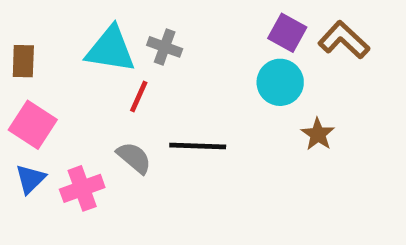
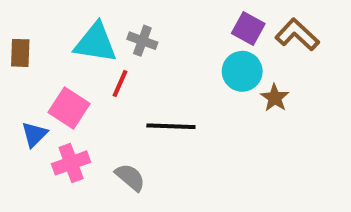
pink square: (33, 125) -> (69, 108), moved
brown star: (318, 134) -> (275, 98), moved
gray semicircle: (134, 158) -> (130, 177), moved
blue triangle: (30, 179) -> (34, 134), moved

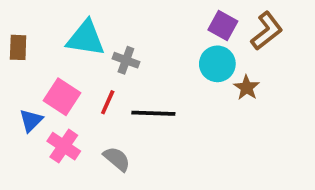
brown L-shape: (297, 35) -> (267, 31), turned 99
gray cross: (142, 41) -> (126, 60), moved
red line: (120, 84) -> (108, 102), moved
pink cross: (71, 163) -> (64, 146), turned -36

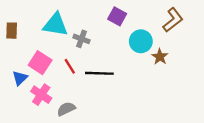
purple square: (223, 25) -> (117, 16), moved
red line: (108, 102) -> (70, 66), turned -56
gray semicircle: (117, 159) -> (66, 109), moved, turned -66

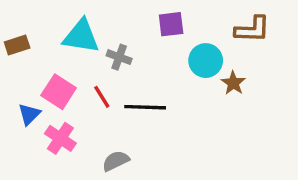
purple square: (117, 16) -> (171, 24), turned -36
brown L-shape: (173, 20) -> (252, 29), turned 40
brown rectangle: (12, 31) -> (17, 45), turned 70
gray semicircle: (66, 109) -> (116, 161), moved

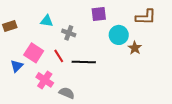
cyan triangle: (81, 36) -> (47, 21), size x0.6
pink cross: (60, 138) -> (45, 80), moved
gray semicircle: (116, 161) -> (67, 93), turned 49

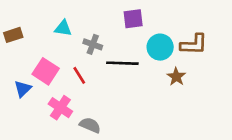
brown L-shape: (146, 17) -> (194, 44), moved
brown star: (135, 48) -> (176, 77), moved
black line: (84, 62) -> (122, 63), moved

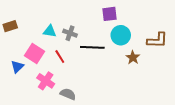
purple square: (133, 19) -> (110, 14), moved
cyan triangle: (63, 28) -> (50, 31), moved
brown L-shape: (194, 44) -> (157, 40), moved

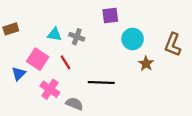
purple square: (110, 14) -> (110, 15), moved
brown L-shape: (157, 40) -> (173, 45), turned 110
black line: (92, 47) -> (101, 83), moved

